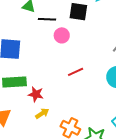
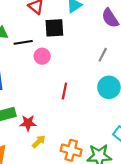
red line: (76, 72) -> (64, 91), turned -42

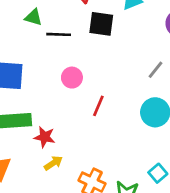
pink circle: (42, 56) -> (72, 78), moved

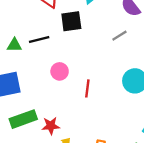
green triangle: (33, 17) -> (14, 45), moved
gray line: (156, 70) -> (119, 36), moved, turned 35

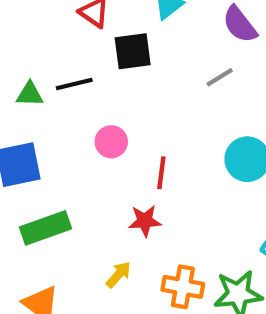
red star: (51, 126) -> (145, 221), moved

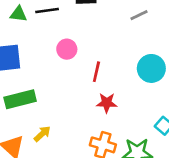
red star: (145, 221) -> (107, 103), moved
yellow arrow: (119, 275) -> (42, 134), moved

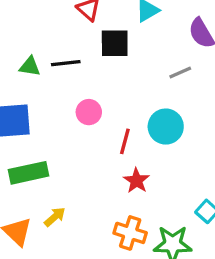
cyan circle: (151, 68) -> (166, 127), moved
red star: (107, 103) -> (136, 181), turned 30

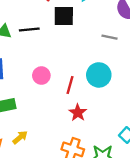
gray line: (180, 72) -> (110, 37), turned 35
pink circle: (89, 112) -> (41, 76), moved

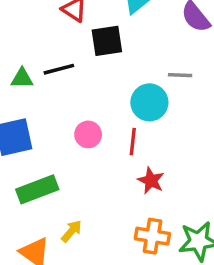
gray line: (110, 37) -> (180, 75), moved
cyan circle: (99, 75) -> (149, 102), moved

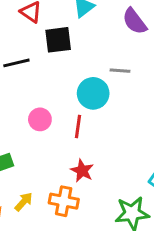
red star: (151, 181) -> (82, 171), moved
orange cross: (152, 236) -> (64, 201), moved

